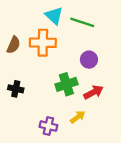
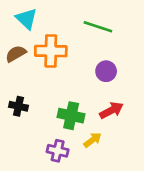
cyan triangle: (54, 16) -> (27, 19), moved
brown semicircle: (14, 45) -> (16, 54), turned -144
green cross: (66, 84) -> (71, 116), moved, turned 30

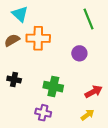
green line: (98, 27) -> (89, 19), moved, turned 50
red arrow: (111, 110) -> (94, 92), moved
yellow arrow: (93, 140) -> (88, 115), moved

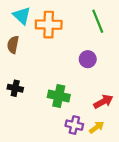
orange cross: (38, 38) -> (49, 25), moved
brown semicircle: (12, 40) -> (13, 45), turned -49
purple cross: (43, 113) -> (74, 125), moved

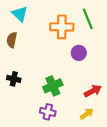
orange cross: (49, 25) -> (62, 27), moved
green cross: (59, 96) -> (53, 86), turned -36
purple cross: (74, 125) -> (48, 112), moved

